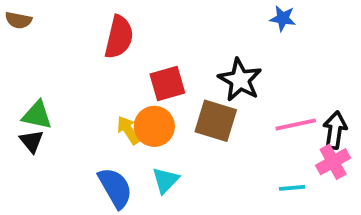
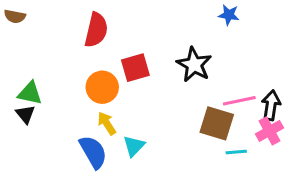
brown square: (216, 121) -> (217, 123), moved
orange circle: (154, 126) -> (102, 87), moved
yellow arrow: (128, 130) -> (107, 123), moved

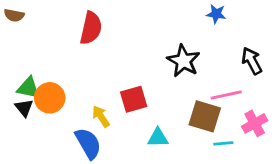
red square: (135, 68) -> (134, 99), moved
orange circle: (102, 87) -> (50, 98), moved
black arrow: (271, 105) -> (252, 61), moved, turned -36
cyan triangle: (134, 146) -> (158, 138), moved, turned 45

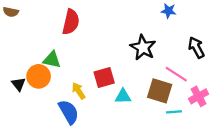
green triangle: (28, 88) -> (52, 60), moved
pink line: (226, 95) -> (176, 74), turned 45
cyan triangle: (158, 138) -> (123, 96), moved

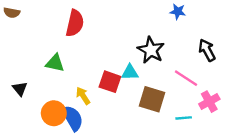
orange circle: (39, 76) -> (54, 113), moved
red square: (104, 77) -> (110, 82), turned 35
brown square: (160, 91) -> (152, 99), moved
cyan triangle: (123, 96) -> (130, 72), moved

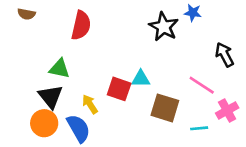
brown semicircle: (12, 13) -> (26, 14), moved
black star: (151, 50) -> (164, 27), moved
black triangle: (20, 89) -> (51, 97), moved, size x1.5
orange circle: (54, 113) -> (44, 123), moved

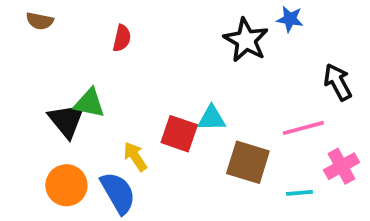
red semicircle: (81, 25) -> (122, 38), size x0.6
pink line: (202, 85) -> (303, 128), turned -48
black triangle: (51, 97) -> (66, 120), moved

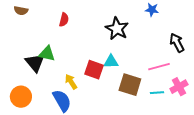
black star: (246, 40) -> (117, 29), moved
orange circle: (66, 185) -> (21, 97), moved
cyan line: (299, 193) -> (157, 93), moved

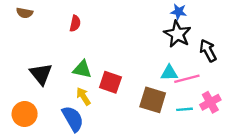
black star: (117, 29) -> (177, 34), moved
green triangle: (47, 54) -> (82, 69), moved
cyan triangle: (111, 62) -> (169, 73), moved

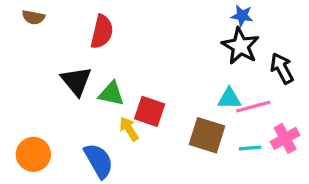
red semicircle: (75, 23) -> (102, 32), size x1.5
black triangle: (41, 74) -> (76, 81), moved
yellow arrow: (83, 96) -> (129, 129), moved

